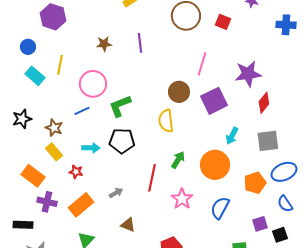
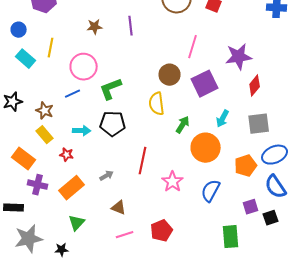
green arrow: (178, 160) -> (183, 125), moved
blue semicircle: (285, 204) -> (276, 187), size x1.4

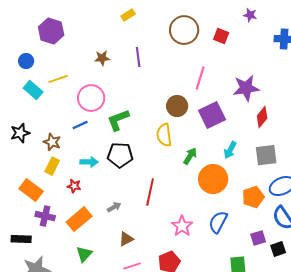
yellow line: (51, 48) -> (58, 79), turned 60
yellow rectangle: (45, 135) -> (52, 166), turned 66
pink star: (173, 182) -> (182, 226), moved
brown triangle: (119, 208) -> (126, 239), turned -49

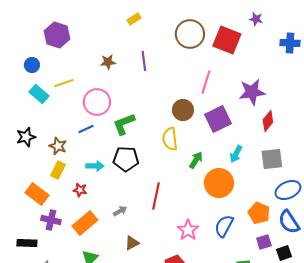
red square: (221, 36) -> (227, 40), size x1.8
orange pentagon: (253, 197) -> (259, 213), moved, turned -30

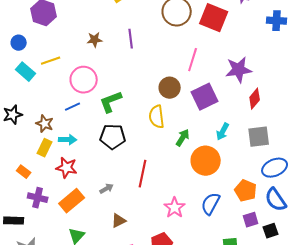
cyan arrow: (95, 166) -> (68, 140), moved
red star: (80, 190) -> (67, 168), size x1.5
orange rectangle: (37, 194) -> (24, 172), size x0.6

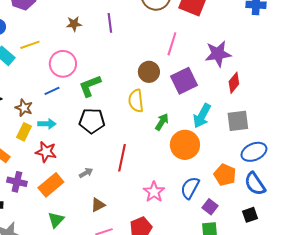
cyan arrow: (223, 132) -> (202, 116), size x1.4
purple square: (251, 220) -> (210, 207), moved, turned -35

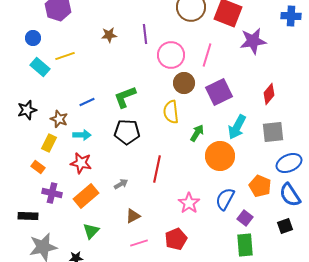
purple star: (218, 54) -> (253, 41), moved
pink circle: (63, 64) -> (171, 55), moved
yellow rectangle: (24, 132) -> (49, 143), moved

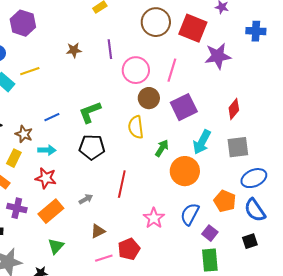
red pentagon: (176, 239) -> (129, 249), moved

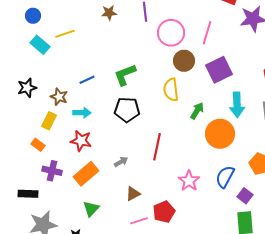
cyan arrow: (202, 142) -> (237, 105), turned -30

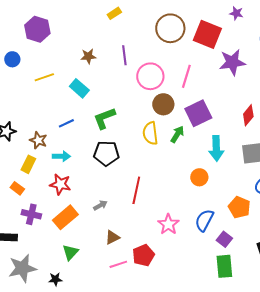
cyan rectangle: (40, 45) -> (79, 88), moved
green arrow: (197, 111) -> (177, 134), moved
orange circle: (220, 134) -> (199, 177), size x0.6

